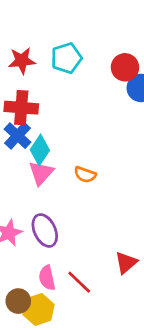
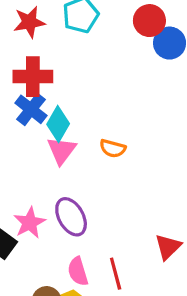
red line: (79, 282) -> (116, 274), turned 36

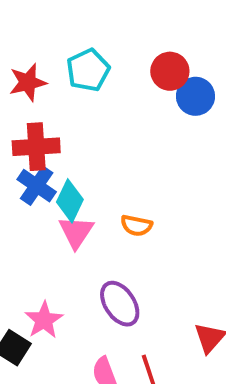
purple ellipse: (71, 217) -> (120, 304), moved

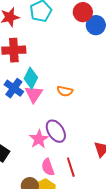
blue cross: (37, 186) -> (14, 88), moved
pink star: (44, 320) -> (39, 139), moved

